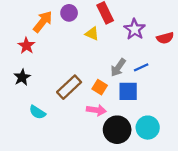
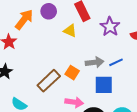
gray arrow: (118, 67) -> (95, 62), turned -132
orange square: (100, 87) -> (72, 73), moved

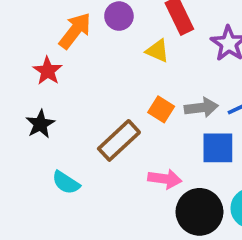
orange square: (72, 73) -> (161, 109), moved

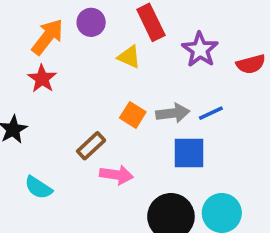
red star: (48, 71) -> (42, 79), moved
brown rectangle: (119, 140) -> (91, 146), size x0.7
pink arrow: (165, 179) -> (116, 175), moved

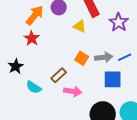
cyan semicircle: (38, 188) -> (34, 87), moved

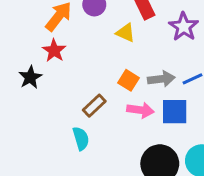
black star: (16, 66) -> (30, 77), moved
cyan semicircle: (34, 87) -> (81, 138), moved, turned -140
pink arrow: (73, 91) -> (140, 110), moved

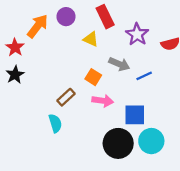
red star: (54, 51) -> (15, 47), moved
gray arrow: (161, 79) -> (119, 64), moved, turned 30
blue square: (175, 112) -> (135, 115), moved

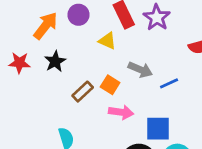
purple star: (137, 34) -> (157, 17), moved
red star: (15, 47) -> (19, 63), moved, turned -30
black star: (15, 75) -> (55, 61), moved
brown rectangle: (66, 97) -> (83, 92), moved

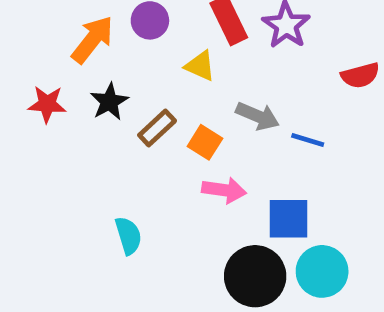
blue line: (169, 83) -> (308, 140), turned 42
brown rectangle: (83, 92) -> (157, 128), moved

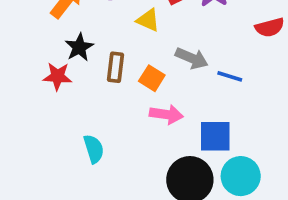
red star: (47, 104) -> (57, 76), moved
brown rectangle: (157, 128) -> (116, 67), turned -40

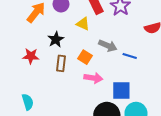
black star: (79, 47) -> (56, 39), moved
brown rectangle: (116, 67) -> (61, 63), moved
cyan semicircle: (94, 149) -> (28, 102), moved

